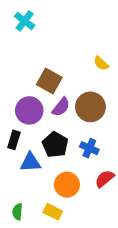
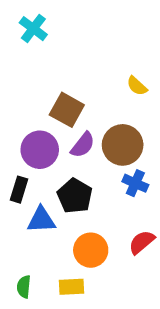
blue cross: (89, 148) -> (135, 183), moved
yellow rectangle: (53, 212) -> (72, 287), turned -30

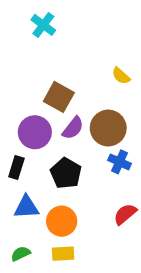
cyan cross: (33, 29) -> (43, 25), moved
blue triangle: (41, 220) -> (26, 207), moved
orange circle: (91, 250) -> (62, 221), moved
green semicircle: (24, 287) -> (21, 254), turned 60

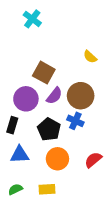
blue cross: (120, 162) -> (75, 121), moved
orange circle: (62, 221) -> (57, 159), moved

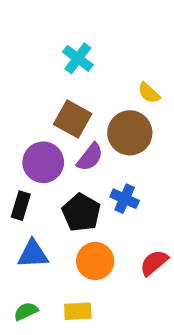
cyan cross: (32, 19) -> (78, 58), moved
brown circle: (81, 96) -> (130, 133), moved

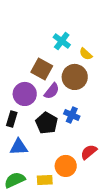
cyan cross: (78, 58) -> (62, 41), moved
orange circle: (95, 261) -> (66, 166), moved
green semicircle: (26, 311) -> (15, 180), size x1.5

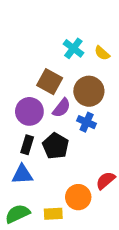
yellow semicircle: (86, 54) -> (102, 53), moved
blue cross: (72, 115) -> (87, 122), moved
black rectangle: (12, 119) -> (27, 145), moved

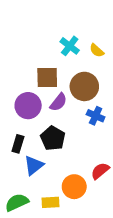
brown square: (50, 82) -> (47, 77), turned -30
blue cross: (87, 122) -> (96, 116), moved
black rectangle: (27, 145) -> (18, 144), moved
blue triangle: (22, 174) -> (34, 165), moved, turned -35

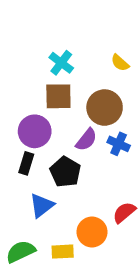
cyan cross: (70, 46) -> (61, 63), moved
purple semicircle: (58, 102) -> (86, 140), moved
black rectangle: (18, 144) -> (26, 163), moved

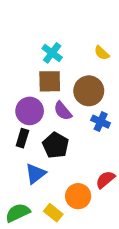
purple semicircle: (86, 140) -> (63, 111), moved, turned 102
yellow rectangle: (63, 252) -> (53, 213), turned 42

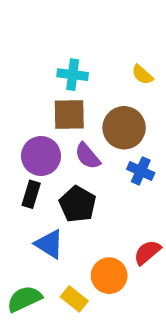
cyan cross: (52, 53) -> (73, 75), turned -30
blue triangle: (36, 174) -> (49, 244), turned -50

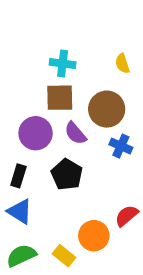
yellow semicircle: (142, 75) -> (122, 64), turned 30
black rectangle: (31, 194) -> (18, 176), moved
blue triangle: (49, 244) -> (20, 211), moved

